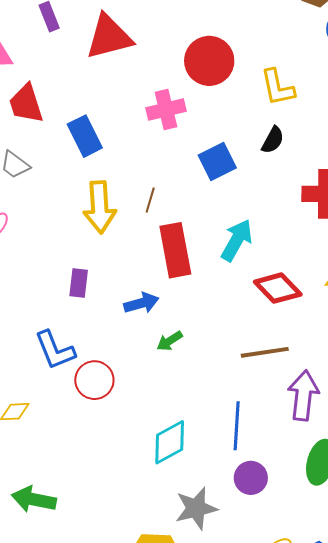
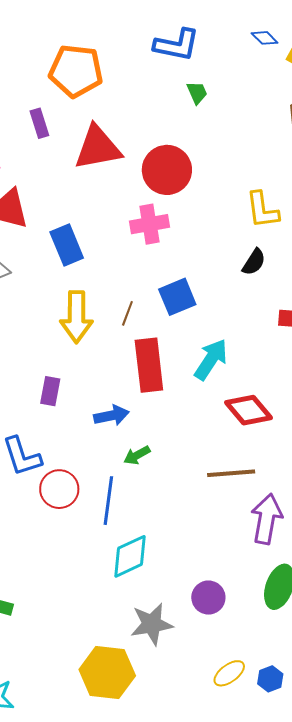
red circle: (209, 61) -> (167, 170), moved
blue square: (217, 162) -> (177, 297), moved
blue line: (237, 426) -> (108, 501), moved

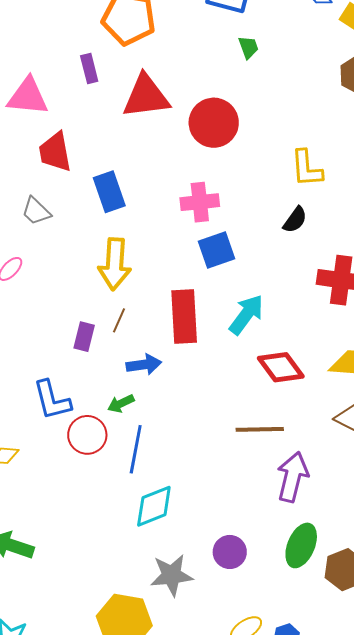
pink cross: (149, 224) -> (200, 202), moved
brown line: (127, 313) -> (119, 320), moved
green arrow: (137, 455) -> (121, 404), moved

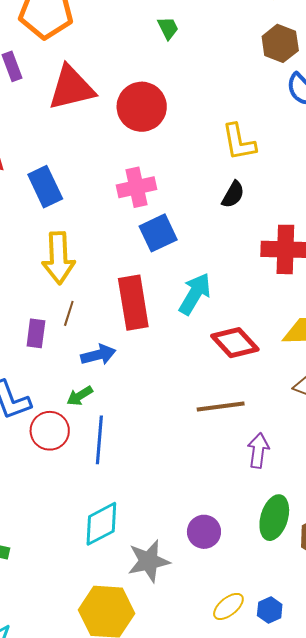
purple arrow: (292, 477) -> (258, 450), size x0.7
cyan diamond: (154, 506) -> (101, 524), moved

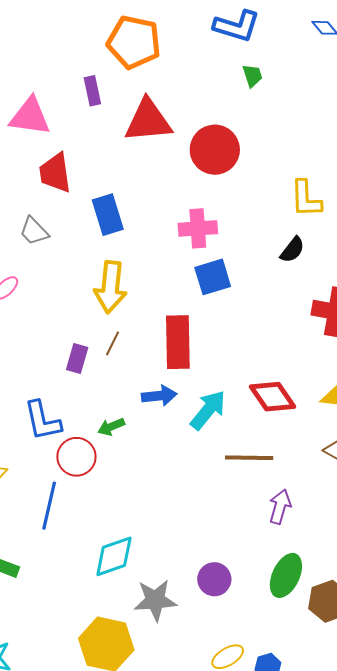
cyan arrow: (195, 294) -> (208, 410), moved
blue arrow: (98, 355) -> (159, 396), moved
blue line: (99, 440) -> (49, 506), moved

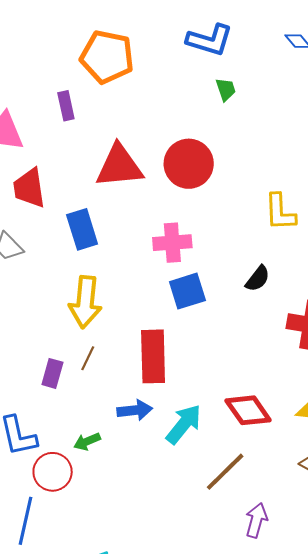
red triangle: (148, 121) -> (119, 166), moved
black semicircle: (292, 250) -> (258, 279), moved
brown line: (249, 458) -> (225, 472), turned -45

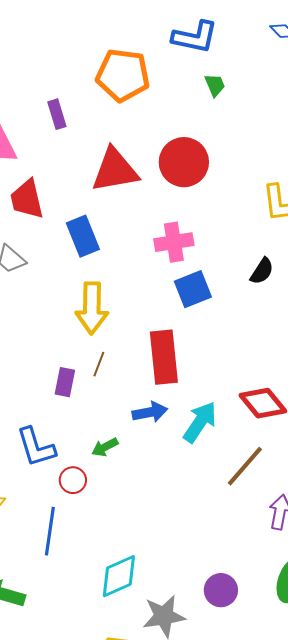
orange pentagon: (107, 57) -> (123, 75), moved
red circle: (53, 472) -> (73, 480), size x0.7

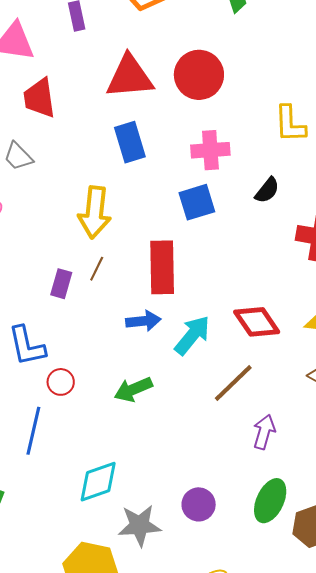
blue rectangle: (83, 236) -> (130, 142), moved
pink cross: (174, 242) -> (210, 150), moved
green arrow: (105, 447) -> (133, 389), moved, size x1.4

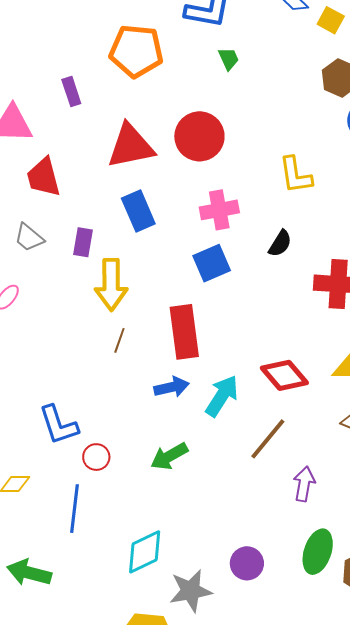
purple rectangle: (61, 284) -> (83, 242), moved

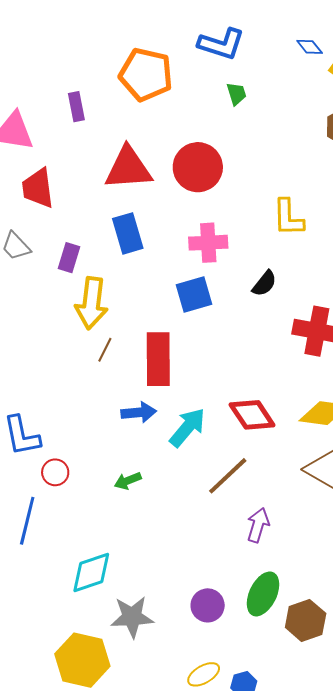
brown line: (119, 340) -> (105, 350), moved
green arrow: (169, 456) -> (128, 481), size x0.7
purple circle: (247, 563) -> (208, 605), moved

